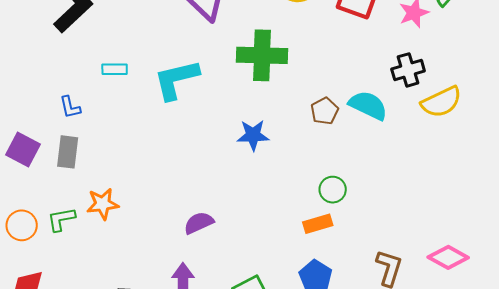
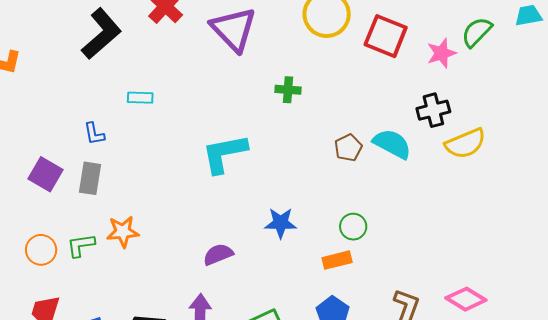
green cross: (262, 55) -> (288, 90), size x0.5
cyan L-shape: (176, 80) -> (224, 154), moved
blue star: (253, 135) -> (281, 223), moved

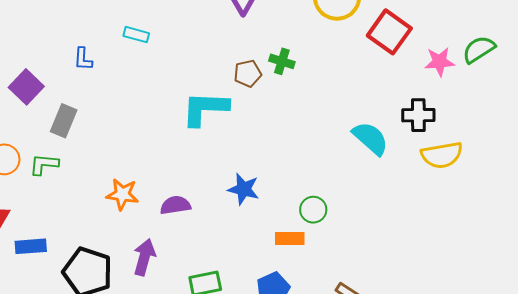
brown pentagon: (348, 148) -> (248, 73), moved
gray rectangle: (90, 178) -> (64, 121), moved
orange star: (123, 232) -> (122, 194), moved

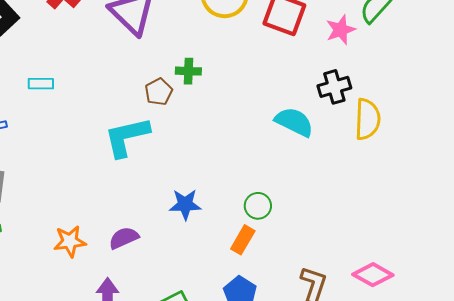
yellow semicircle: (442, 155) -> (367, 119), turned -63
orange rectangle: (290, 238) -> (243, 240), turned -44

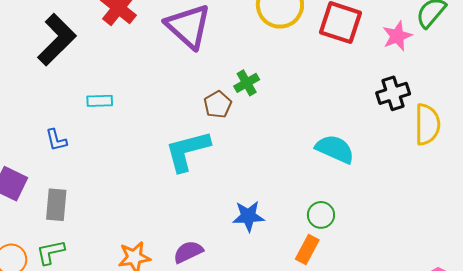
green cross: (188, 71) -> (247, 83), turned -30
cyan semicircle: (294, 122) -> (335, 149), moved

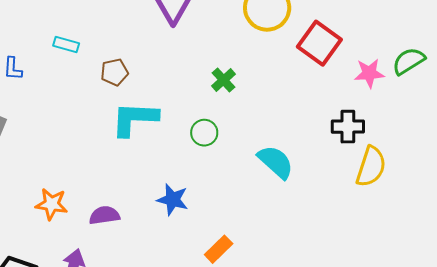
green cross: (247, 83) -> (224, 80), moved, turned -30
brown pentagon: (218, 105) -> (114, 72), moved
green circle: (321, 215) -> (204, 133), moved

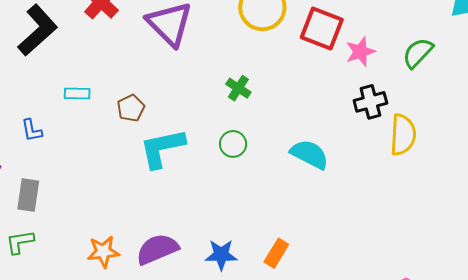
green semicircle: (409, 61) -> (418, 53), moved
pink star: (369, 73) -> (360, 52), moved
blue star: (173, 200) -> (221, 255), moved
purple semicircle: (104, 215) -> (157, 249), size x1.4

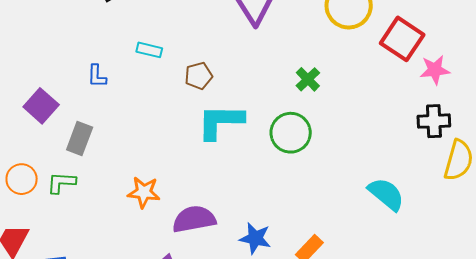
green circle: (233, 144) -> (291, 133), size x1.5
cyan semicircle: (309, 154) -> (386, 194), moved
orange star: (103, 252) -> (144, 192), moved

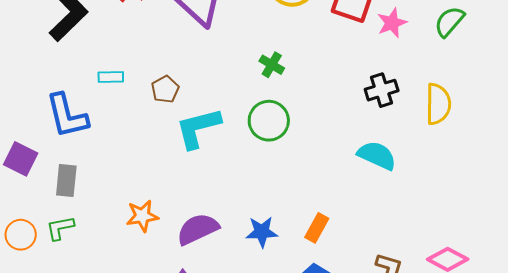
blue L-shape: (97, 76) -> (67, 116), size x2.0
black cross: (434, 121) -> (382, 90), moved

